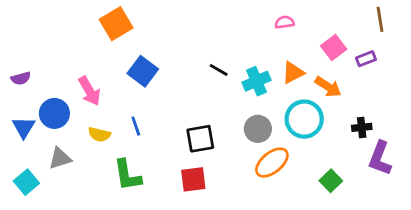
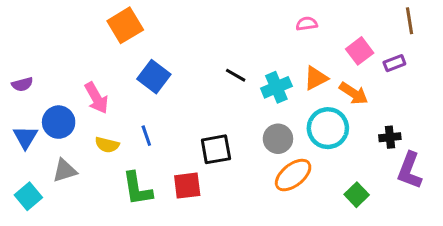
red square: (193, 179) -> (187, 186), moved

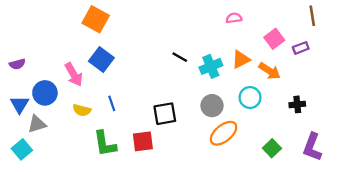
orange square: (125, 25) -> (96, 19), turned -30
blue square: (154, 77) -> (101, 59), moved
cyan circle: (328, 128) -> (250, 98), size x0.7
gray triangle: (65, 170) -> (37, 124), moved
purple L-shape: (410, 170) -> (312, 147), moved

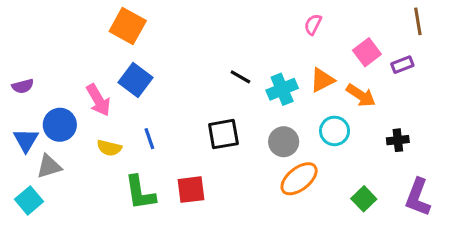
pink semicircle: (234, 18) -> (313, 24), turned -56
black square: (165, 114) -> (223, 134), moved

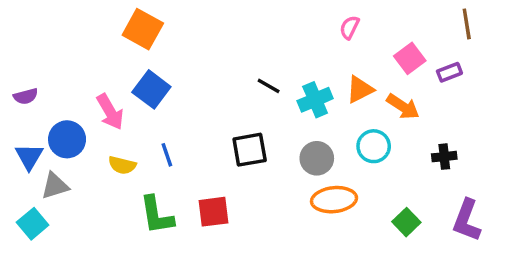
orange ellipse: (299, 179) -> (334, 200), turned 33

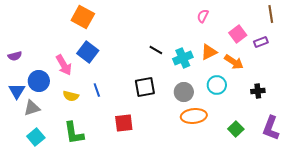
green L-shape: (157, 215) -> (74, 133), moved
cyan square: (33, 224) -> (36, 137), moved

